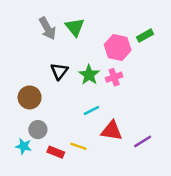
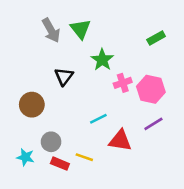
pink hexagon: (118, 47) -> (151, 89), moved
green star: (89, 75) -> (102, 60), moved
gray circle: (38, 130) -> (51, 142), moved
purple line: (143, 141) -> (153, 124), moved

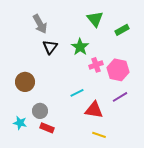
green triangle: (80, 29) -> (95, 19), moved
black triangle: (64, 76) -> (50, 47), moved
yellow line: (84, 157) -> (99, 135), moved

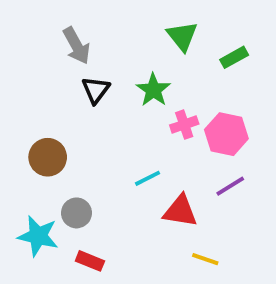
cyan star: (20, 123) -> (38, 236), size x1.5
red rectangle: (47, 128) -> (90, 261), moved
yellow line: (99, 135) -> (205, 259), moved

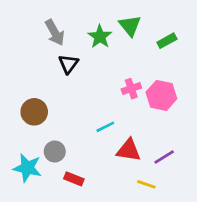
green star: (153, 90) -> (100, 37), moved
purple line: (230, 186) -> (164, 157), moved
red rectangle: (90, 261) -> (74, 179), moved

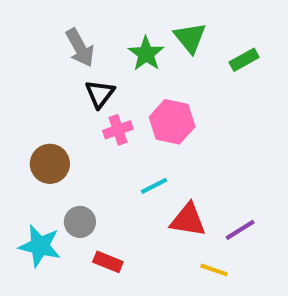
pink cross: (131, 89) -> (118, 130), moved
pink hexagon: (161, 95) -> (172, 122), moved

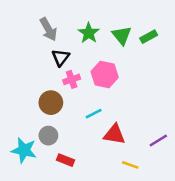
green triangle: (190, 38) -> (122, 35), moved
brown circle: (50, 164) -> (51, 103), moved
purple line: (240, 230) -> (158, 140), moved

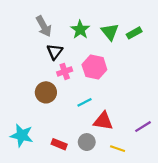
gray circle: (48, 136) -> (87, 142), moved

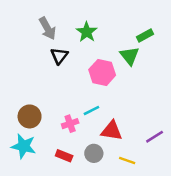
green triangle: (110, 32) -> (130, 56), moved
pink cross: (65, 71) -> (70, 124), moved
brown circle: (46, 92) -> (30, 116), moved

